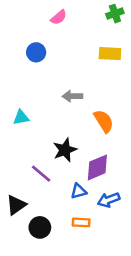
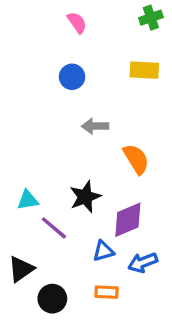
pink semicircle: (59, 17) -> (77, 23), turned -84
blue circle: (36, 52) -> (72, 77), moved
cyan triangle: (21, 117) -> (28, 200), moved

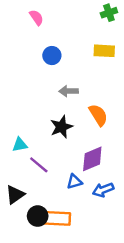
pink semicircle: (77, 23) -> (36, 17), moved
black star: (85, 197) -> (61, 127), moved
orange rectangle: (107, 292) -> (57, 218), moved, size x1.6

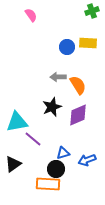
blue circle: (52, 56) -> (67, 47), moved
orange semicircle: (98, 115) -> (78, 85), moved
cyan triangle: (20, 145) -> (17, 122), size x1.6
purple diamond: (92, 159) -> (78, 115), moved
black circle: (38, 216) -> (56, 169), moved

